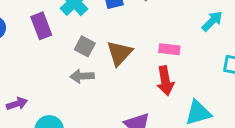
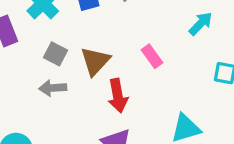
pink rectangle: (169, 49) -> (152, 56), turned 48
red arrow: (165, 81) -> (118, 96), moved

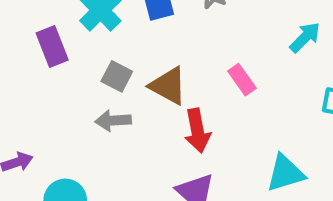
brown triangle: (95, 61) -> (168, 86), turned -44

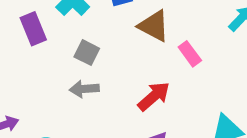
brown triangle: (168, 86) -> (154, 26), moved
red arrow: (197, 131) -> (154, 96), turned -120

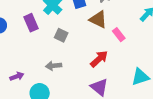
gray arrow: (84, 89) -> (54, 66), moved

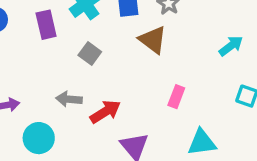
pink rectangle: (119, 35) -> (176, 97), moved, turned 48
red arrow: (99, 59) -> (105, 112), moved

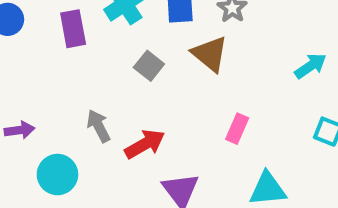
gray square: (90, 53) -> (149, 66), moved
gray arrow: (69, 99) -> (99, 126), turned 55

